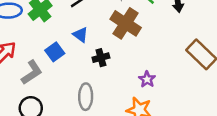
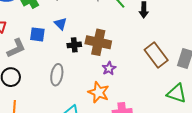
brown cross: (126, 23) -> (98, 42), moved, turned -30
blue square: (55, 52) -> (37, 34), turned 35

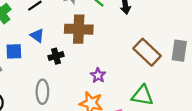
brown cross: (98, 42) -> (79, 29), moved
green triangle: (177, 93) -> (142, 95), moved

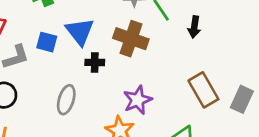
blue triangle: (37, 35) -> (80, 32), size x1.6
purple star: (98, 75) -> (138, 100), size x1.5

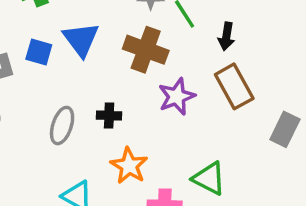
black cross: (95, 62) -> (109, 115), moved
brown rectangle: (203, 90) -> (234, 86), moved
purple star: (138, 100) -> (177, 97), moved

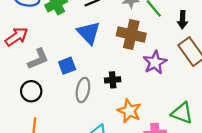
blue square: (39, 52) -> (67, 66), moved, turned -30

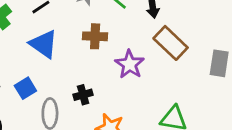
brown cross: (131, 35) -> (95, 36), size x0.7

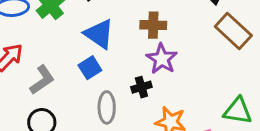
purple star: (130, 64) -> (162, 59), moved
blue square: (25, 88) -> (90, 68), moved

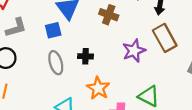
purple star: (162, 59) -> (134, 51), moved
gray ellipse: (107, 107) -> (56, 63), turned -35

